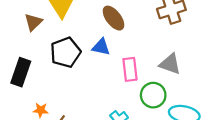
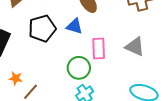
green circle: (153, 95) -> (79, 68), moved

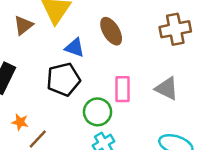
blue triangle: (74, 26) -> (75, 48), moved
black pentagon: (42, 28) -> (63, 79), moved

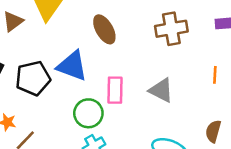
blue triangle: (75, 48) -> (72, 66), moved, size x1.5
black pentagon: (63, 79) -> (33, 78), moved

